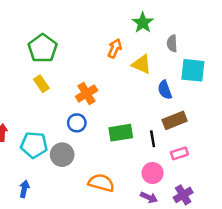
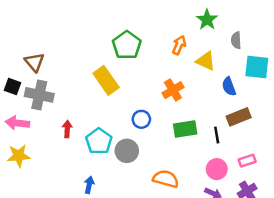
green pentagon: (43, 48) -> (127, 45), moved
yellow rectangle: (41, 84) -> (106, 80), size x1.6
orange cross: (87, 94) -> (173, 90), moved
cyan pentagon: (34, 145) -> (99, 141), turned 30
pink rectangle: (179, 153) -> (247, 161), moved

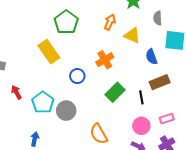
blue circle: (141, 119) -> (77, 76), moved
red arrow: (67, 129) -> (16, 92), turned -32
green rectangle: (185, 129) -> (115, 92), turned -36
orange semicircle: (166, 179) -> (99, 134), turned -135

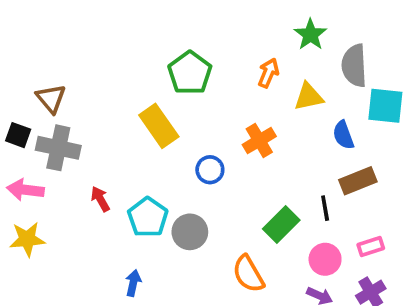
gray semicircle: (158, 18) -> (354, 66), size x1.6
yellow triangle: (132, 35) -> (309, 97), turned -36
green rectangle: (115, 92) -> (281, 225), moved

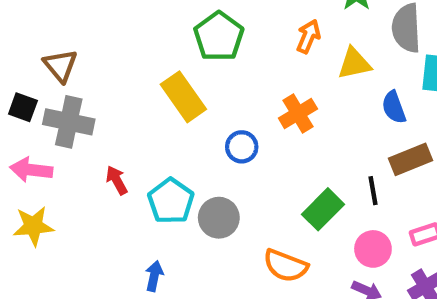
orange semicircle: (248, 274) -> (285, 266), turned -39

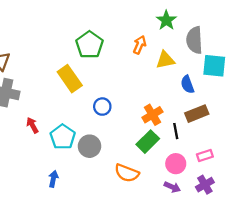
orange cross: (298, 114) -> (152, 115), moved

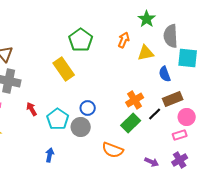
blue circle: (102, 107) -> (88, 108), moved
black line: (176, 131) -> (155, 114), turned 56
pink circle: (176, 164) -> (187, 117), moved

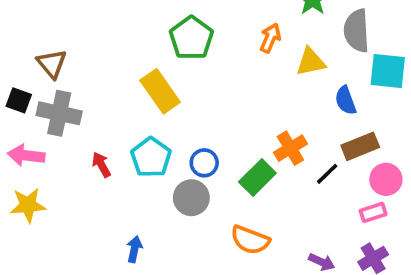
cyan pentagon: (58, 119) -> (151, 157), moved
green rectangle: (131, 123) -> (257, 178), moved

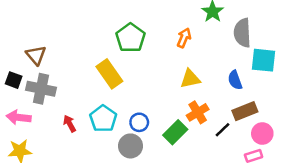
yellow triangle: (311, 62) -> (190, 79), moved

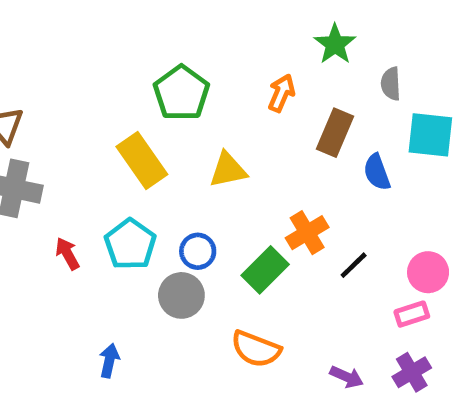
gray semicircle: (242, 33) -> (391, 84), size x0.6
yellow triangle: (190, 79) -> (228, 170), moved
brown rectangle: (245, 111) -> (335, 133), moved, turned -45

